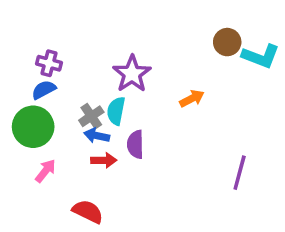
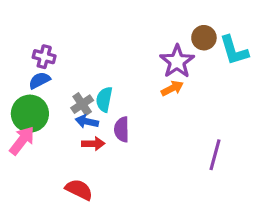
cyan L-shape: (261, 56) -> (234, 50), turned 52
purple star: (132, 74) -> (177, 61), moved
pink arrow: (45, 171) -> (22, 141), moved, size x1.4

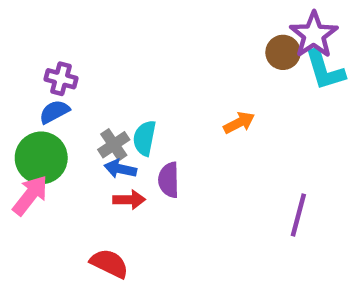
purple star: (177, 61) -> (314, 35), moved

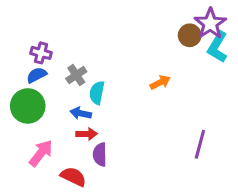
cyan L-shape: (325, 70) -> (218, 47), turned 48
gray cross: (114, 145) -> (76, 75), moved
purple semicircle: (169, 180) -> (100, 155), moved
pink arrow: (30, 195) -> (41, 153), moved

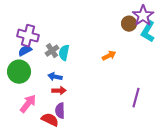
purple cross: (41, 53) -> (28, 36), size x1.5
cyan semicircle: (97, 93) -> (64, 53), moved
purple semicircle: (100, 155) -> (60, 111), moved

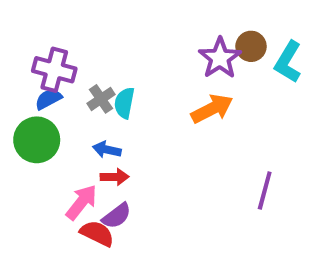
purple star: (143, 16) -> (220, 58), moved
orange arrow: (109, 56) -> (212, 109), size x1.5
pink arrow: (28, 104) -> (82, 202), moved
purple semicircle: (60, 111) -> (117, 216), turned -126

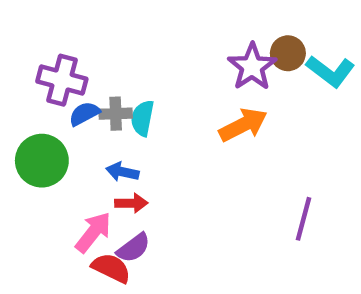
cyan L-shape: (288, 62) -> (330, 71), turned -84
blue semicircle: (48, 99) -> (84, 114), moved
gray cross: (101, 99) -> (116, 114), turned 32

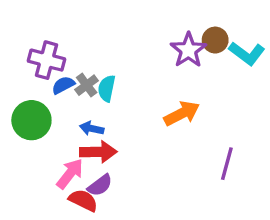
gray cross: (116, 114) -> (87, 85), turned -35
orange arrow: (243, 125) -> (182, 113), moved
red arrow: (131, 203) -> (98, 152), size x1.5

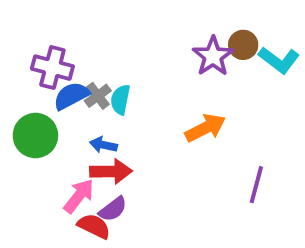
blue semicircle: (63, 85) -> (71, 96), size x1.4

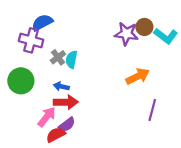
purple star: (213, 56) -> (126, 34), turned -30
blue semicircle: (71, 96) -> (42, 22), moved
orange arrow: (205, 128) -> (138, 76), moved
red semicircle: (94, 226) -> (56, 135), turned -54

